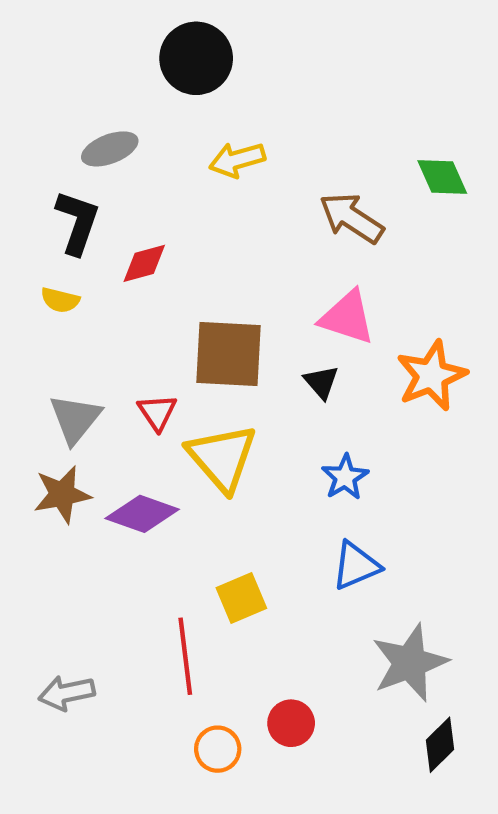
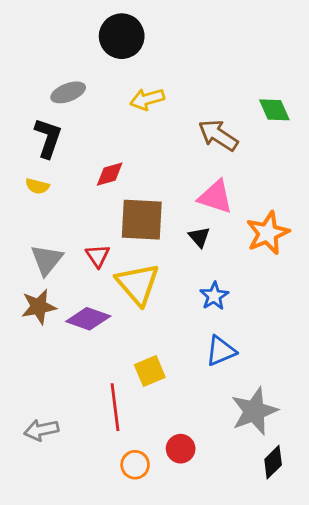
red diamond: (144, 263) -> (110, 174), moved

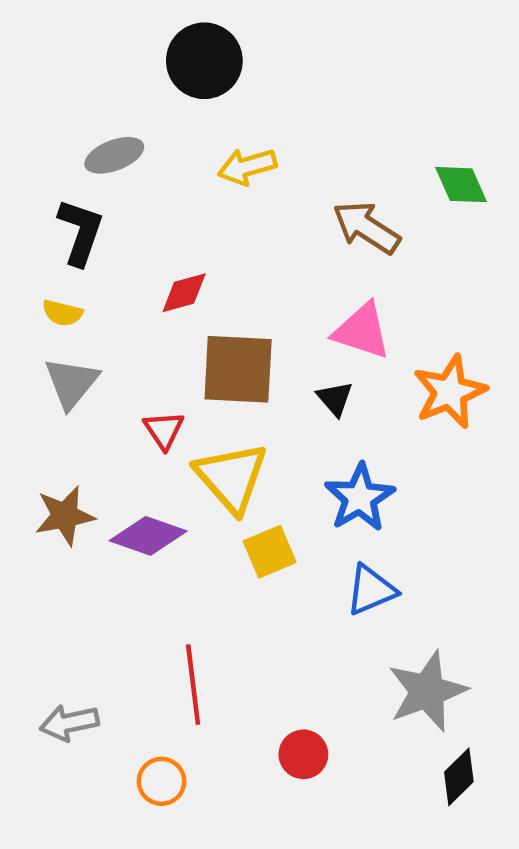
gray triangle: (47, 260) -> (71, 383), moved
blue star: (214, 296) -> (360, 498), size x1.4
yellow square: (150, 371) -> (270, 552), moved
orange circle: (135, 465) -> (162, 781), moved

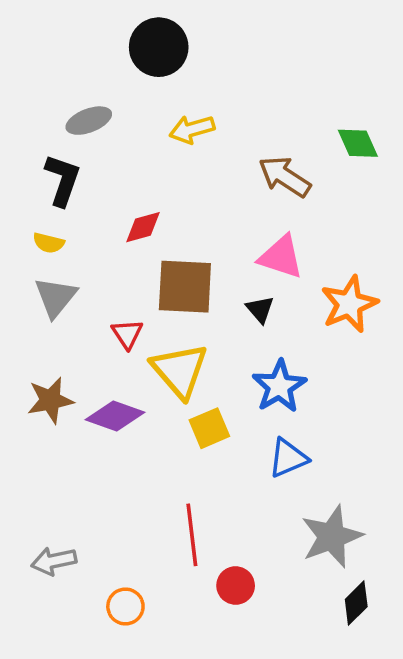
red line: (193, 685) -> (192, 535), moved

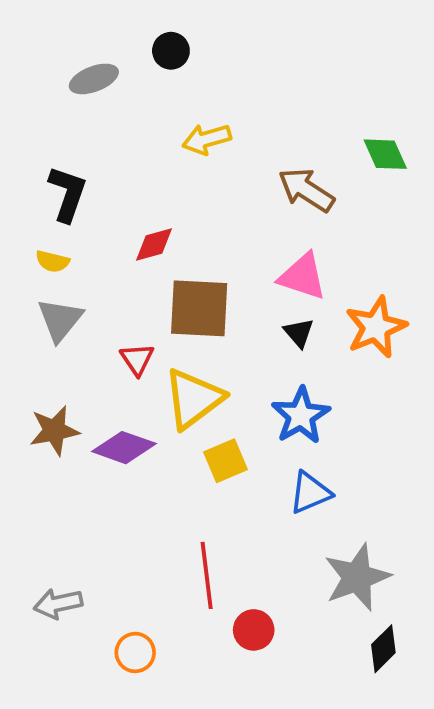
black circle: (159, 47) -> (171, 51), size x0.6
gray ellipse: (89, 121) -> (94, 79), moved
black triangle: (260, 309) -> (299, 333), moved
yellow triangle: (180, 371) -> (193, 399), turned 34

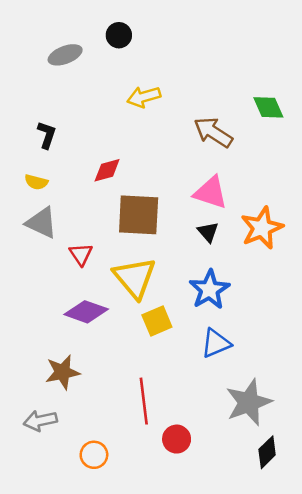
black L-shape: (68, 194) -> (47, 135), size x0.7
gray triangle: (60, 320) -> (42, 223), turned -44
red triangle: (137, 359) -> (81, 254), moved
yellow triangle: (193, 399) -> (135, 278), turned -33
brown star: (54, 431) -> (62, 372), moved

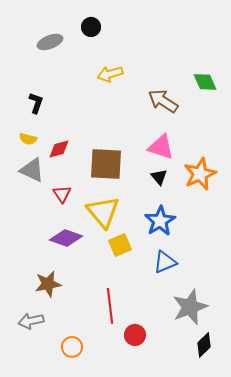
red diamond: (107, 170) -> (59, 149), moved

